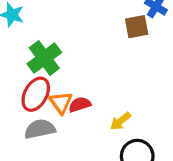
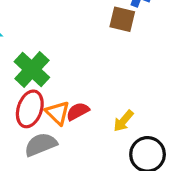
brown square: (137, 27) -> (122, 19), turned 35

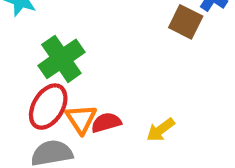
yellow arrow: (123, 121) -> (160, 130), moved

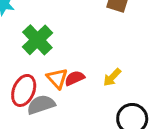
red ellipse: (48, 107) -> (24, 90), moved

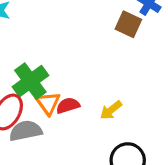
green cross: (37, 40) -> (30, 81), moved

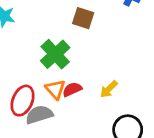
brown square: (128, 24) -> (83, 18), moved
green cross: (30, 81) -> (55, 54), moved

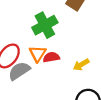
gray semicircle: (39, 115) -> (19, 71), turned -30

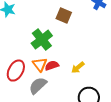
gray semicircle: (19, 71) -> (38, 86), moved

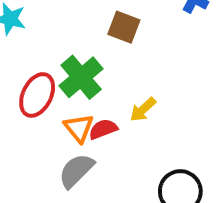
yellow arrow: (78, 68) -> (143, 110), moved
red ellipse: (16, 71) -> (37, 95), moved

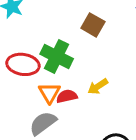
green cross: (81, 77) -> (57, 56), turned -32
red ellipse: (37, 95) -> (23, 64), turned 64

